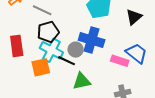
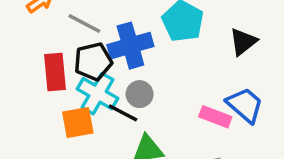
blue cross: (92, 40) -> (130, 46), moved, turned -35
red rectangle: (17, 46) -> (55, 72), moved

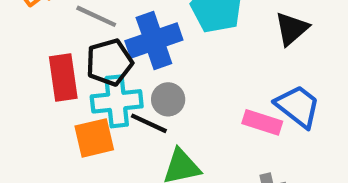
cyan cross: (98, 94) -> (117, 101), turned -33

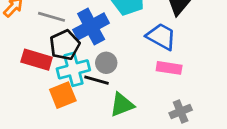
red rectangle: (63, 78) -> (37, 60), turned -56
blue trapezoid: (298, 106) -> (161, 37), moved

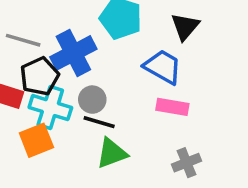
cyan cross: (73, 69) -> (50, 108), turned 32
black line: (96, 80) -> (99, 122), moved

